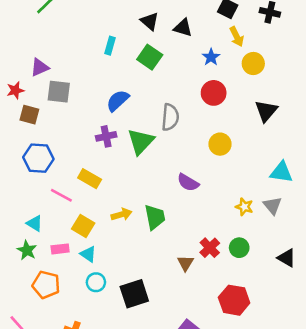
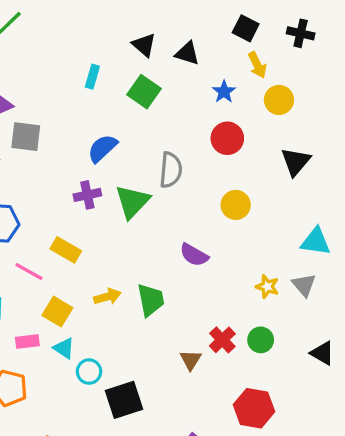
cyan circle: (96, 282) -> (89, 372), moved

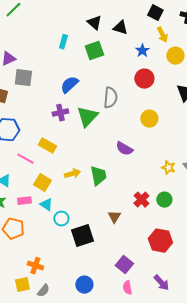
green square: (144, 92) -> (94, 51), turned 36
brown triangle: (191, 360) -> (114, 217), moved

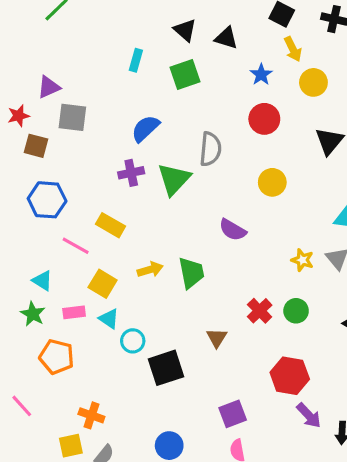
purple square: (124, 265) -> (233, 414), turned 30
purple arrow: (161, 283) -> (309, 415), moved

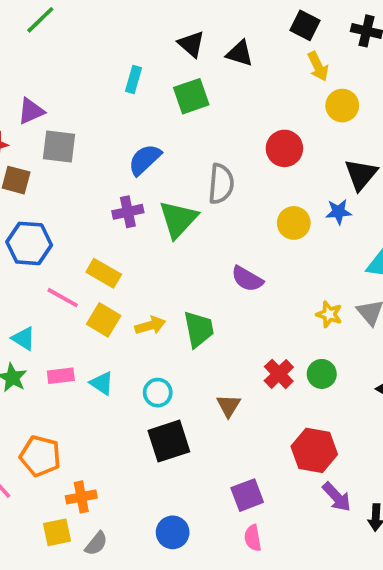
blue star: (261, 75) -> (339, 212), moved, turned 30
yellow square: (103, 284) -> (104, 320), moved
cyan circle: (133, 341) -> (158, 393), moved
orange pentagon: (57, 357) -> (40, 456), moved
orange cross: (91, 415) -> (81, 497), turned -30

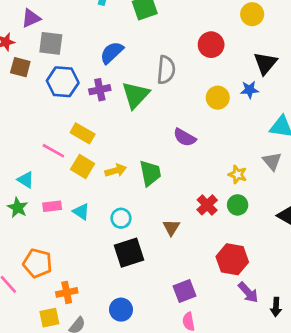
blue hexagon: (29, 243) -> (63, 82), moved
yellow star: (329, 314) -> (238, 174), moved
blue circle: (173, 532) -> (121, 310), moved

